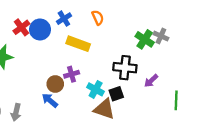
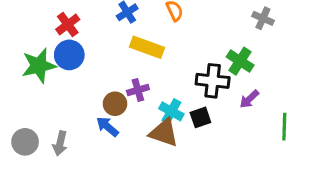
blue circle: (40, 30) -> (69, 55), moved
gray cross: (161, 36) -> (263, 18), moved
green cross: (145, 39) -> (240, 61), moved
brown triangle: (104, 109) -> (164, 133), moved

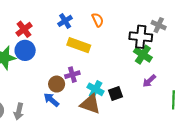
black cross: (213, 81) -> (141, 37), moved

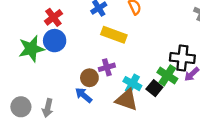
black cross: (141, 37) -> (182, 58), moved
green cross: (143, 55) -> (167, 75), moved
black square: (116, 94) -> (154, 88), turned -32

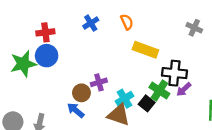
red cross: (53, 17) -> (45, 32), turned 30
yellow rectangle: (114, 35) -> (145, 50), moved
cyan cross: (132, 84) -> (124, 99), turned 30

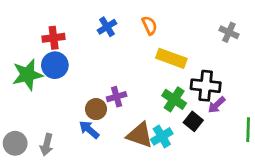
green cross: (159, 91) -> (174, 99), moved
cyan cross: (124, 99) -> (162, 136), moved
black square: (147, 103) -> (193, 121), moved

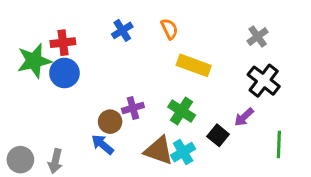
gray cross: (229, 32) -> (258, 36), turned 30
green star: (27, 75) -> (34, 61), moved
black cross: (206, 86) -> (264, 81), moved, turned 32
green cross: (174, 99) -> (182, 111), moved

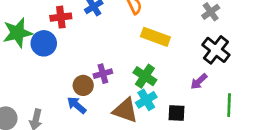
red cross: (63, 43) -> (61, 17), moved
black square: (218, 135) -> (177, 113), moved, turned -36
cyan cross: (183, 152) -> (146, 100), moved

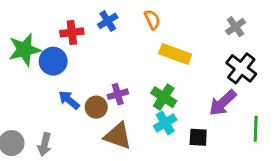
purple arrow: (199, 81) -> (223, 103), size x1.5
blue arrow: (77, 105) -> (69, 100), moved
brown triangle: (125, 110) -> (118, 136), moved

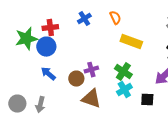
red cross: (72, 32) -> (50, 28), moved
blue arrow: (69, 100) -> (48, 74), moved

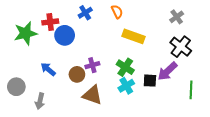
blue circle: (46, 47) -> (65, 35), moved
black square: (147, 100) -> (150, 81), moved
gray circle: (17, 104) -> (16, 87), moved

